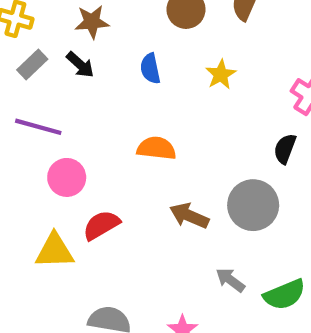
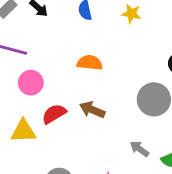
yellow star: (221, 74) -> (131, 14), turned -30
brown arrow: (189, 216) -> (92, 110), moved

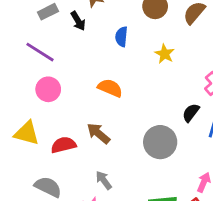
red semicircle: (54, 114) -> (63, 145), moved
gray arrow: (139, 149) -> (104, 180), moved

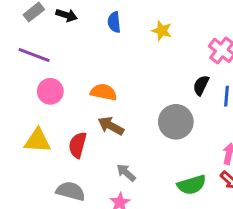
black arrow: (78, 21) -> (66, 15), turned -30
orange semicircle: (110, 88) -> (104, 92), moved
red semicircle: (63, 145) -> (78, 145), turned -50

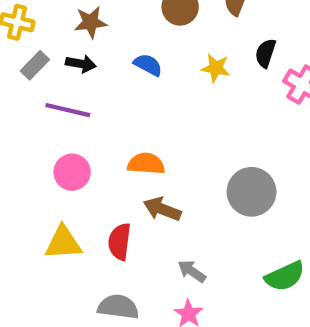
blue semicircle: (114, 22) -> (148, 65), turned 132
purple line: (34, 55) -> (68, 110), moved
black semicircle: (201, 85) -> (266, 53), moved

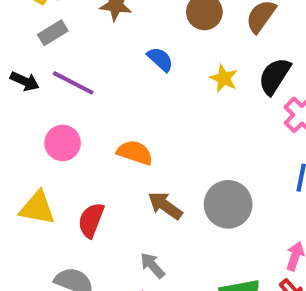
black semicircle: (266, 53) -> (274, 76), size x1.4
black arrow: (81, 64) -> (25, 81), moved
brown arrow: (162, 209) -> (165, 206), moved

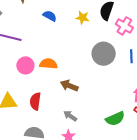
pink circle: (63, 143) -> (25, 65), moved
gray circle: (228, 204) -> (104, 54), moved

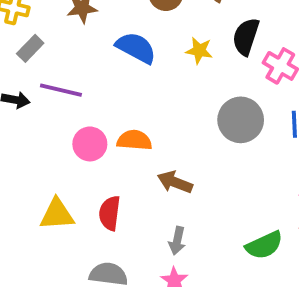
blue semicircle: (50, 16) -> (136, 48), size x1.5
gray arrow: (70, 116) -> (177, 241), turned -112

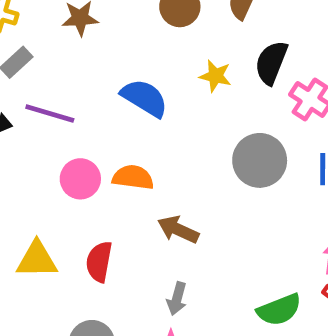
blue semicircle: (136, 48) -> (144, 98), moved

